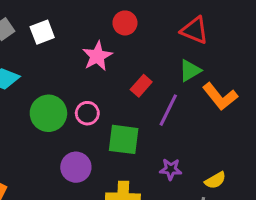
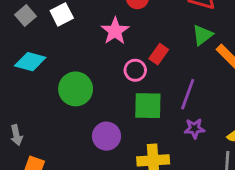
purple line: (168, 110) -> (188, 94), moved
pink circle: (87, 113) -> (135, 70), moved

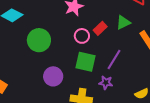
green triangle: (202, 35) -> (123, 22), moved
purple star: (194, 128) -> (106, 83), moved

